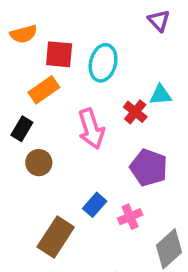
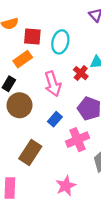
brown circle: (39, 163) -> (20, 105), size x1.5
blue rectangle: (95, 205) -> (55, 119), moved
pink cross: (130, 217) -> (78, 140), size x1.5

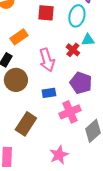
red square: (32, 37) -> (46, 13), moved
cyan ellipse: (60, 42) -> (77, 16), moved
blue rectangle: (55, 119) -> (49, 93), turned 40

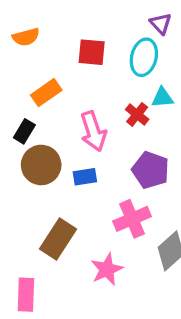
blue rectangle: (49, 93) -> (85, 177), moved
pink star: (59, 155) -> (107, 269), moved

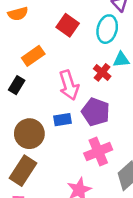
red square: (92, 52) -> (68, 25), turned 30
brown circle: (41, 165) -> (29, 134), moved
purple pentagon: (151, 170) -> (96, 112), moved
brown rectangle: (58, 239) -> (23, 171), moved

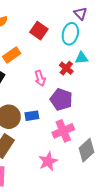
pink arrow: (69, 85) -> (40, 78), size x0.7
blue rectangle: (63, 120) -> (32, 116), moved

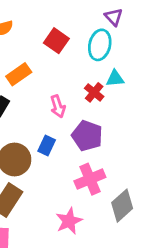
blue rectangle: (32, 116) -> (47, 146), moved, turned -56

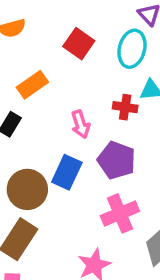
red cross: (94, 92) -> (125, 107), turned -30
blue rectangle: (47, 146) -> (67, 172), size x1.4

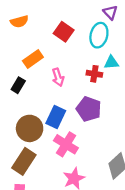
pink arrow: (81, 124) -> (58, 77), moved
pink cross: (120, 213) -> (66, 144), moved, turned -35

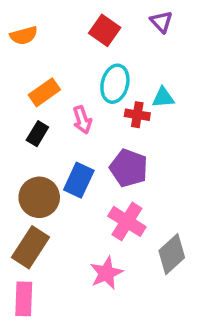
red square: (64, 32) -> (105, 30), moved
cyan ellipse: (99, 35) -> (115, 84), moved
black rectangle: (18, 85) -> (37, 134), moved
pink cross: (66, 144) -> (127, 221), moved

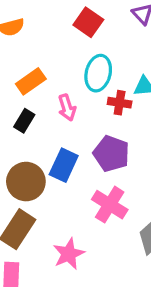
pink star: (106, 273) -> (69, 254), moved

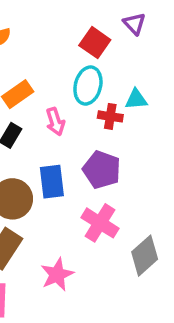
red square: (88, 22) -> (95, 43), moved
blue rectangle: (64, 165) -> (52, 182), turned -32

